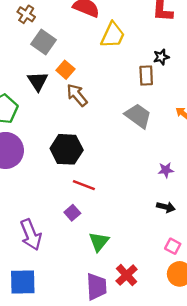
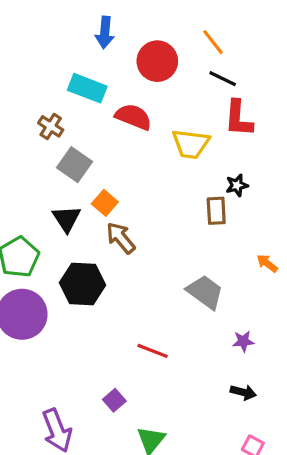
yellow trapezoid: (113, 35) -> (191, 144), moved, turned 72
gray trapezoid: (138, 116) -> (205, 292), moved
black hexagon: (67, 149) -> (82, 284), moved
red line: (84, 185) -> (153, 351), moved

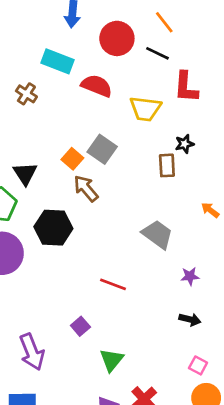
black line: (223, 79) -> (157, 53), moved
gray square: (75, 165) -> (102, 149), moved
black triangle: (67, 219) -> (25, 174), moved

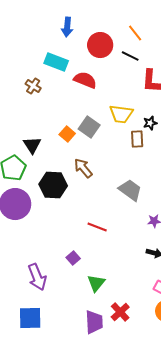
yellow trapezoid: (145, 109) -> (121, 114), moved
brown arrow: (86, 188) -> (83, 168), moved

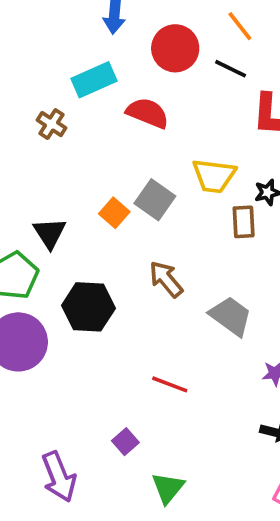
cyan rectangle: (56, 62) -> (94, 80), turned -45
brown arrow: (83, 168) -> (166, 279), moved

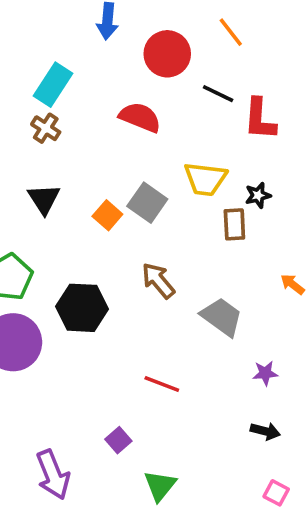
black line: (231, 69) -> (218, 94), moved
cyan rectangle: (94, 80) -> (53, 85), moved, turned -33
black triangle: (50, 233) -> (44, 199), moved

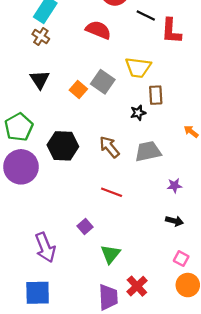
black star: (258, 195) -> (138, 113), moved
brown arrow: (158, 281) -> (109, 147), moved
gray trapezoid: (222, 317) -> (148, 151), turned -48

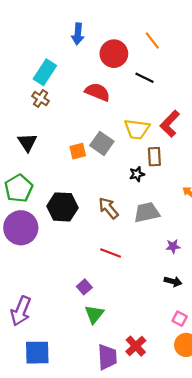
red L-shape: (171, 31) -> (170, 124), moved, turned 40
black triangle: (40, 80) -> (27, 142), moved
orange square: (78, 90) -> (78, 151), turned 35
purple arrow: (45, 247) -> (21, 311), moved, turned 44
green triangle: (110, 254) -> (94, 314), moved

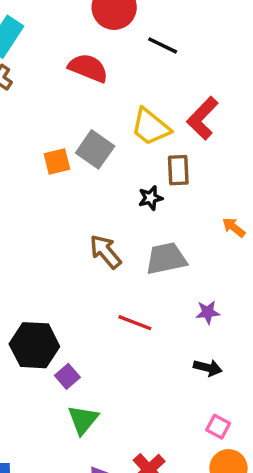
yellow trapezoid: (137, 129) -> (151, 127), turned 32
black hexagon: (62, 207) -> (34, 345), moved
red line: (111, 253) -> (135, 323), moved

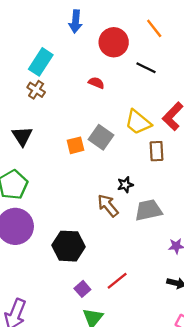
red semicircle: (88, 68) -> (96, 83), size x0.6
black star: (151, 198) -> (125, 185), moved
red line: (135, 323) -> (117, 281), moved, turned -60
black hexagon: (34, 345) -> (69, 246), moved

